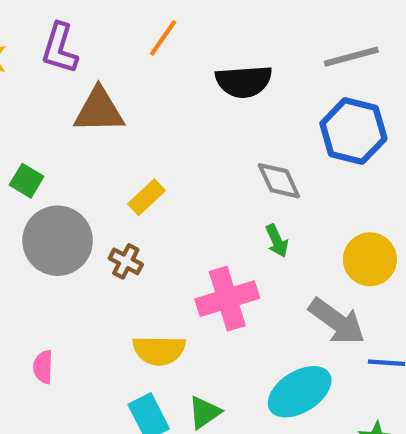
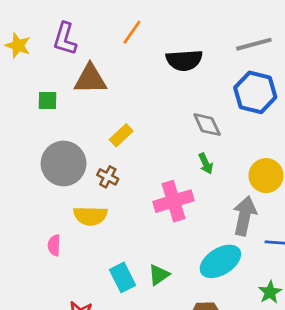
green square: (27, 181) -> (47, 100), moved, turned -30
gray arrow: (337, 321) -> (245, 216), turned -114
yellow semicircle: (159, 350) -> (90, 216), moved

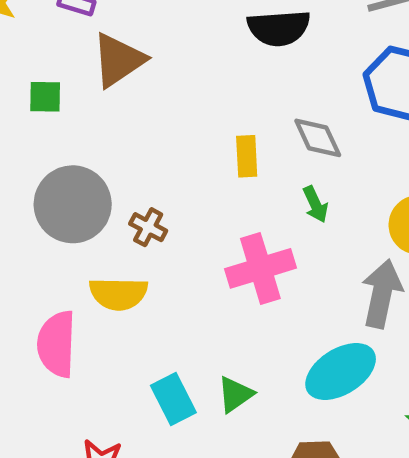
brown triangle: (90, 79) -> (118, 60), turned -33
yellow rectangle: (121, 135) -> (247, 156), moved, turned -50
pink semicircle: (54, 245) -> (57, 344), size x1.8

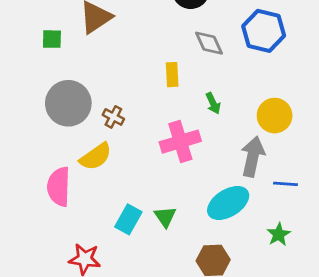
gray diamond: (318, 138) -> (209, 43), moved
yellow semicircle: (118, 294) -> (96, 157), turned -36
green triangle: (235, 394) -> (165, 217), turned -30
cyan rectangle: (173, 399) -> (128, 219), turned 56

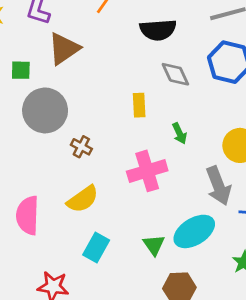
gray circle: (68, 103) -> (45, 110), moved
yellow semicircle: (96, 157) -> (83, 199), moved
gray arrow: (253, 157) -> (218, 186), turned 147
green triangle: (165, 217) -> (154, 245), moved

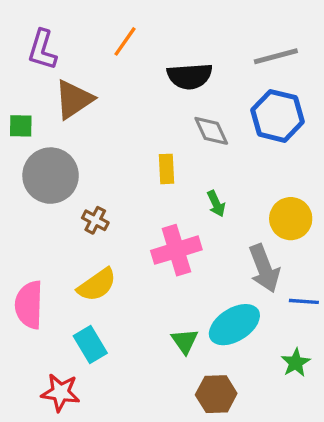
cyan rectangle: (96, 248) -> (90, 344), moved, turned -60

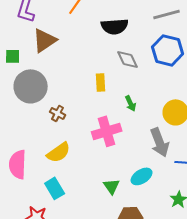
cyan ellipse: (234, 325) -> (142, 176), size x0.7

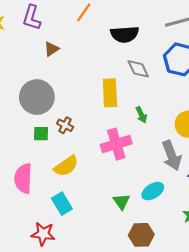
brown triangle: (45, 40) -> (51, 49), size x0.6
green square: (13, 56) -> (41, 134), moved
yellow rectangle: (101, 82) -> (110, 93), size x1.5

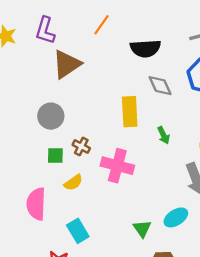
brown triangle: (51, 49) -> (67, 64), size x1.8
gray circle: (37, 97) -> (51, 116), size x0.7
pink cross: (116, 144) -> (117, 166), moved, turned 32
yellow semicircle: (66, 166) -> (73, 183), moved, size x0.7

